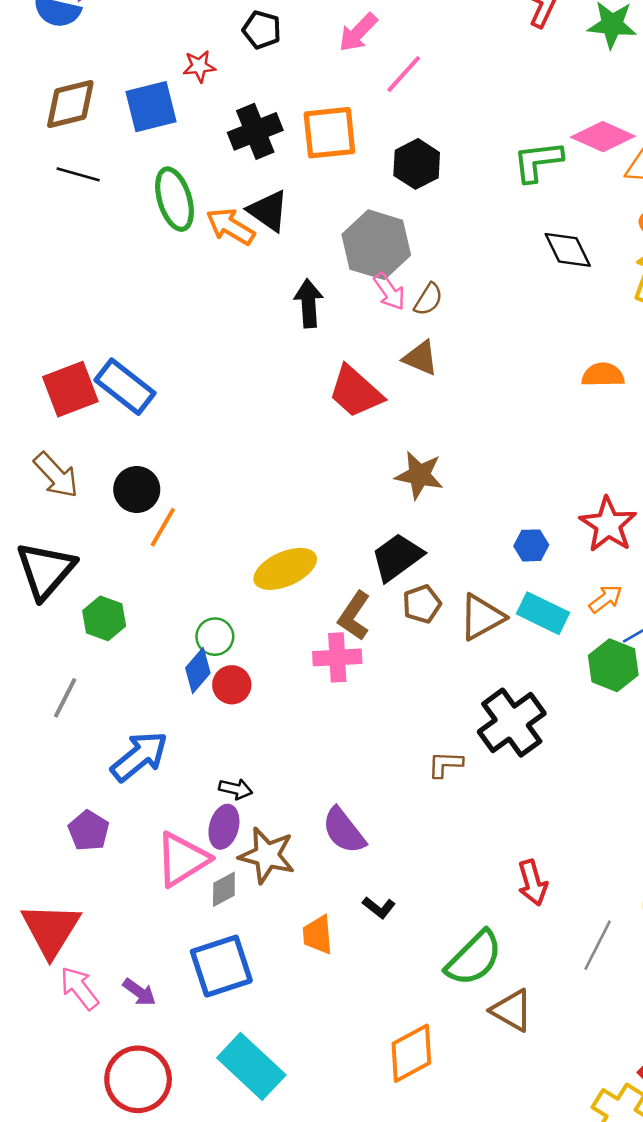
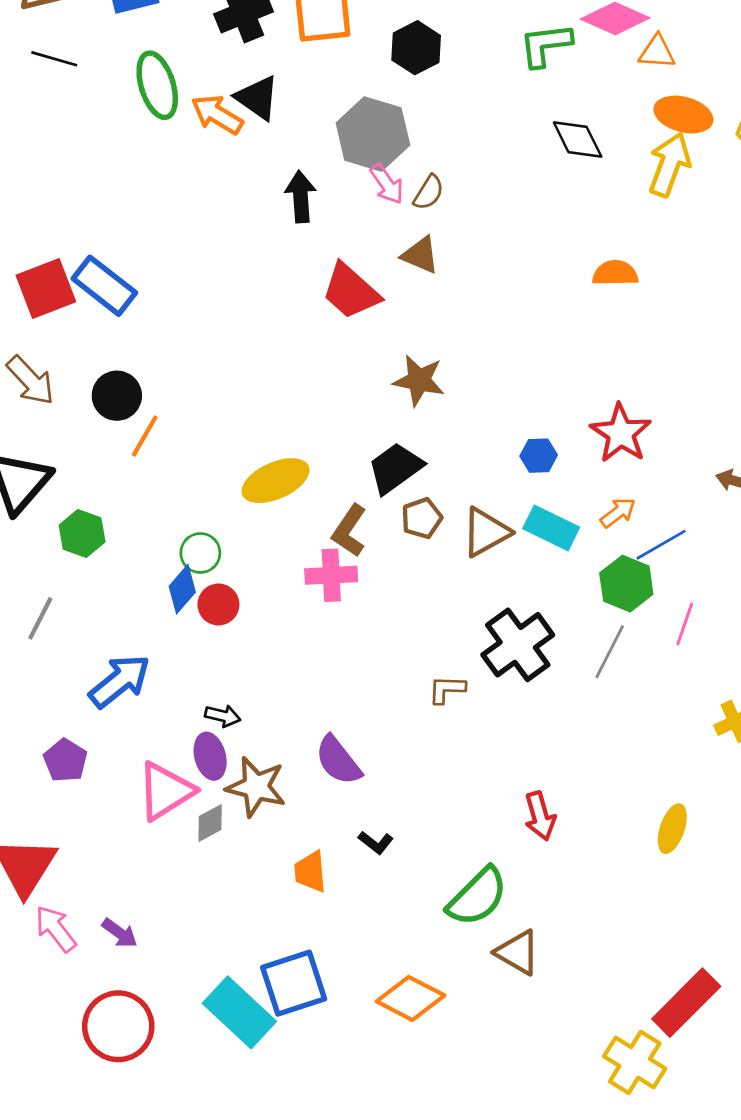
purple ellipse: (224, 827) -> (210, 756), turned -30
gray line: (598, 945) -> (610, 652), moved
blue square: (221, 966) -> (294, 983), moved
orange diamond: (411, 1053) -> (411, 998), turned 56

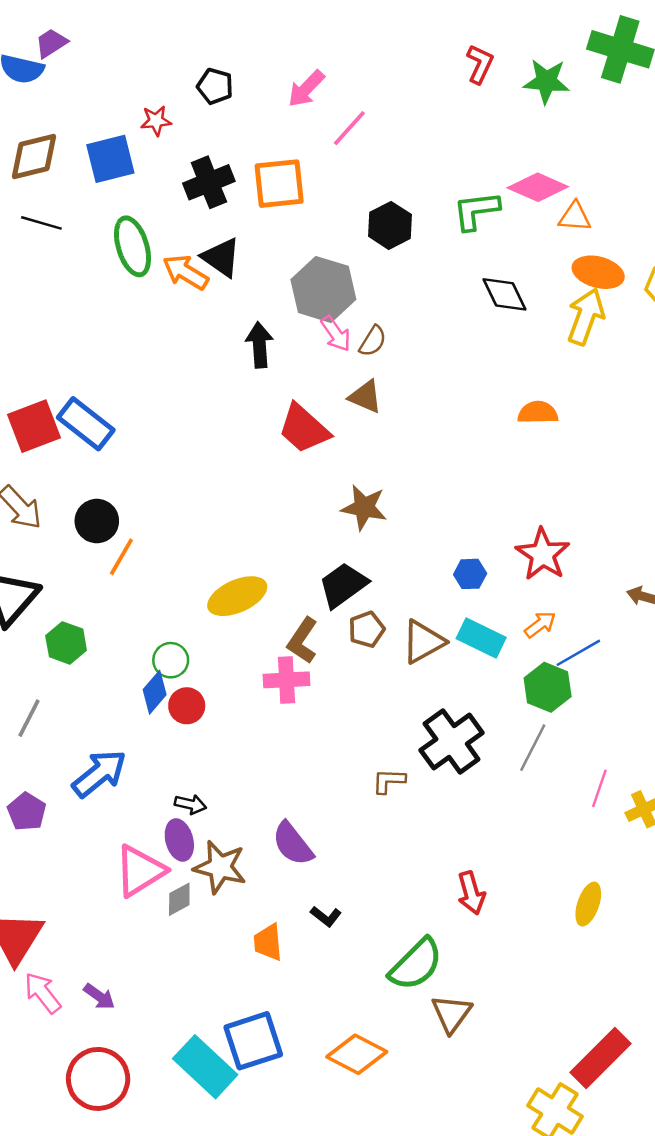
black hexagon: (416, 48) -> (390, 225), moved
pink line: (685, 624) -> (599, 788), moved
purple pentagon: (65, 760) -> (27, 812), moved
brown triangle: (518, 952) -> (452, 1014), turned 36

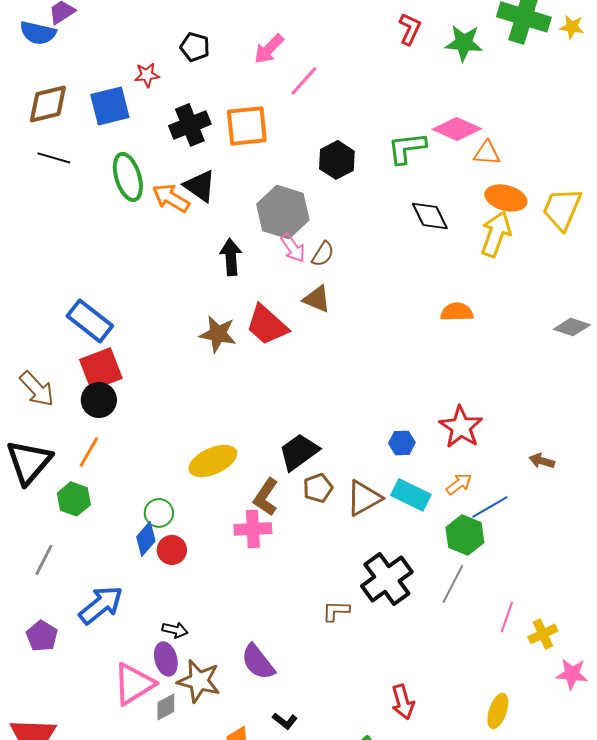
red square: (34, 426) -> (101, 369), moved
brown star: (364, 507) -> (218, 334), moved
orange line: (121, 557) -> (89, 452), moved

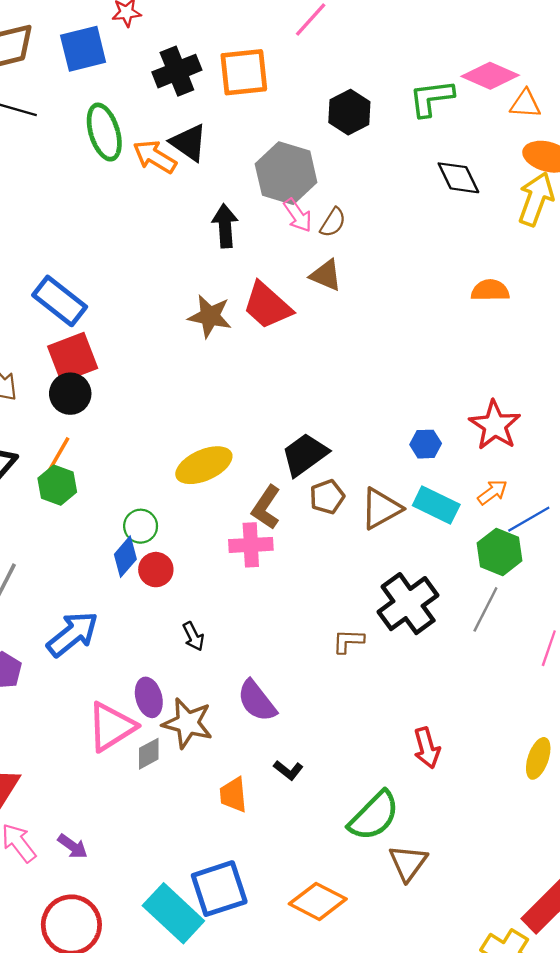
green hexagon: (74, 499) -> (57, 485), moved
black arrow: (175, 630) -> (193, 636), moved, turned 50

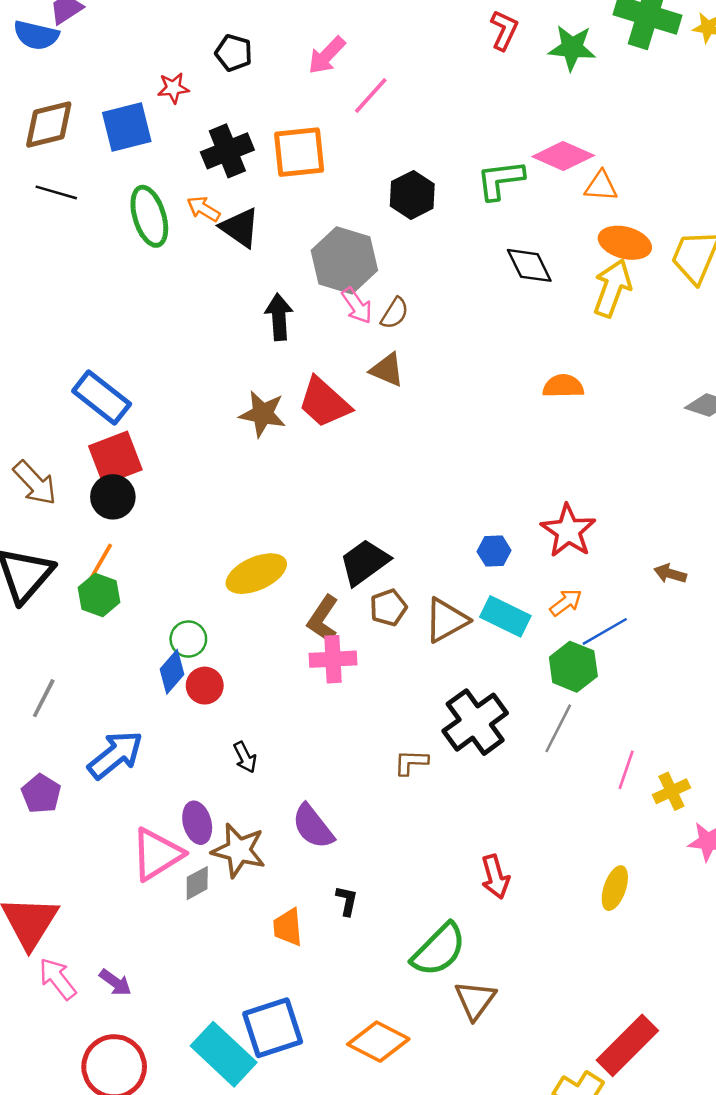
orange arrow: (155, 157) -> (203, 209), moved, size x0.7
pink cross: (251, 545) -> (333, 659), moved
black L-shape: (288, 770) -> (347, 901), turned -116

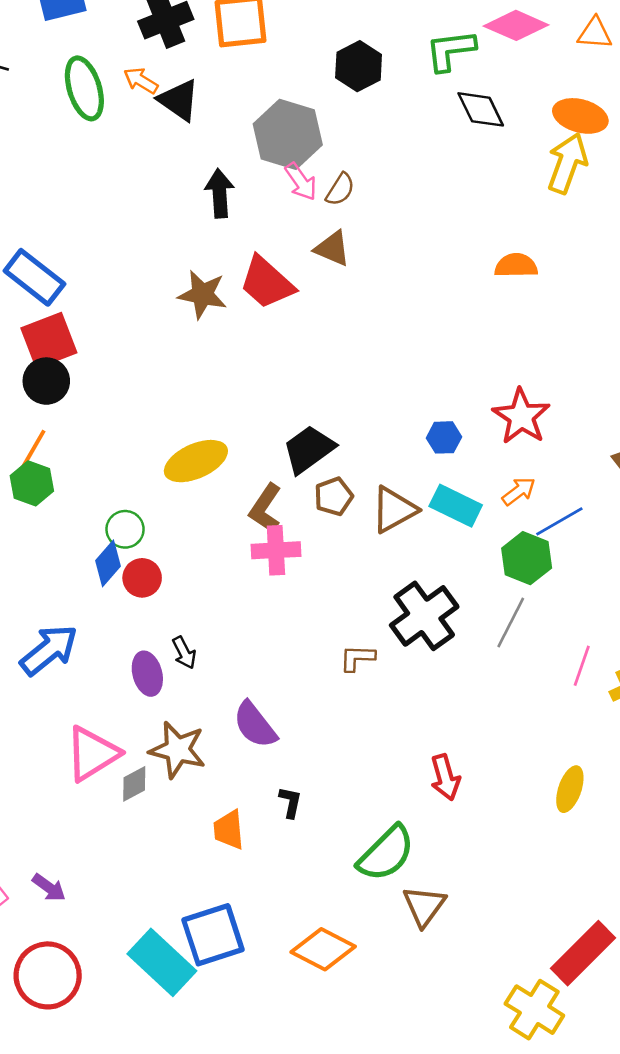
orange triangle: (601, 186) -> (595, 33), moved
black diamond: (529, 265) -> (481, 109), moved
purple ellipse: (197, 823) -> (147, 674), moved

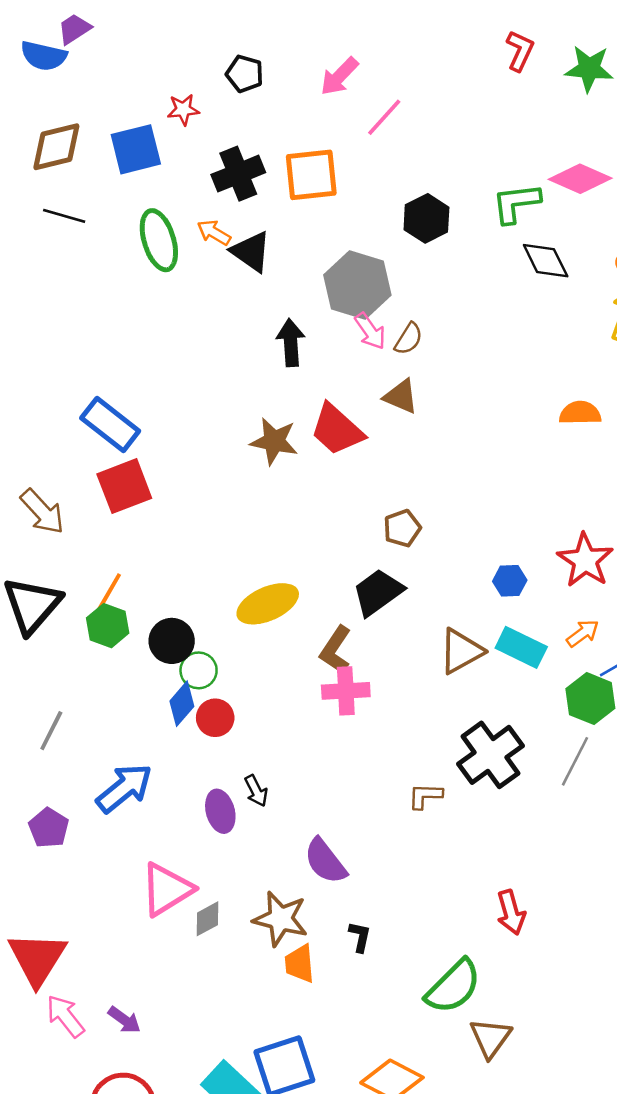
black circle: (46, 381) -> (172, 641), moved
brown pentagon: (334, 496) -> (402, 528), moved
brown star: (178, 750) -> (280, 919), moved

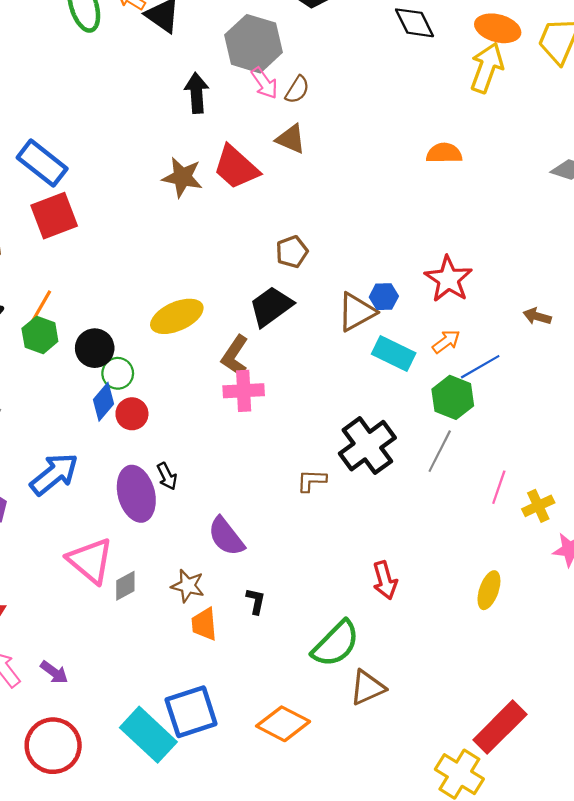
brown triangle: (461, 651) -> (356, 312), moved
purple ellipse: (220, 811) -> (136, 494), size x1.5
pink triangle: (167, 889) -> (90, 561), turned -48
brown star: (280, 919) -> (188, 586), size x0.7
brown triangle: (490, 1038) -> (367, 688), turned 30

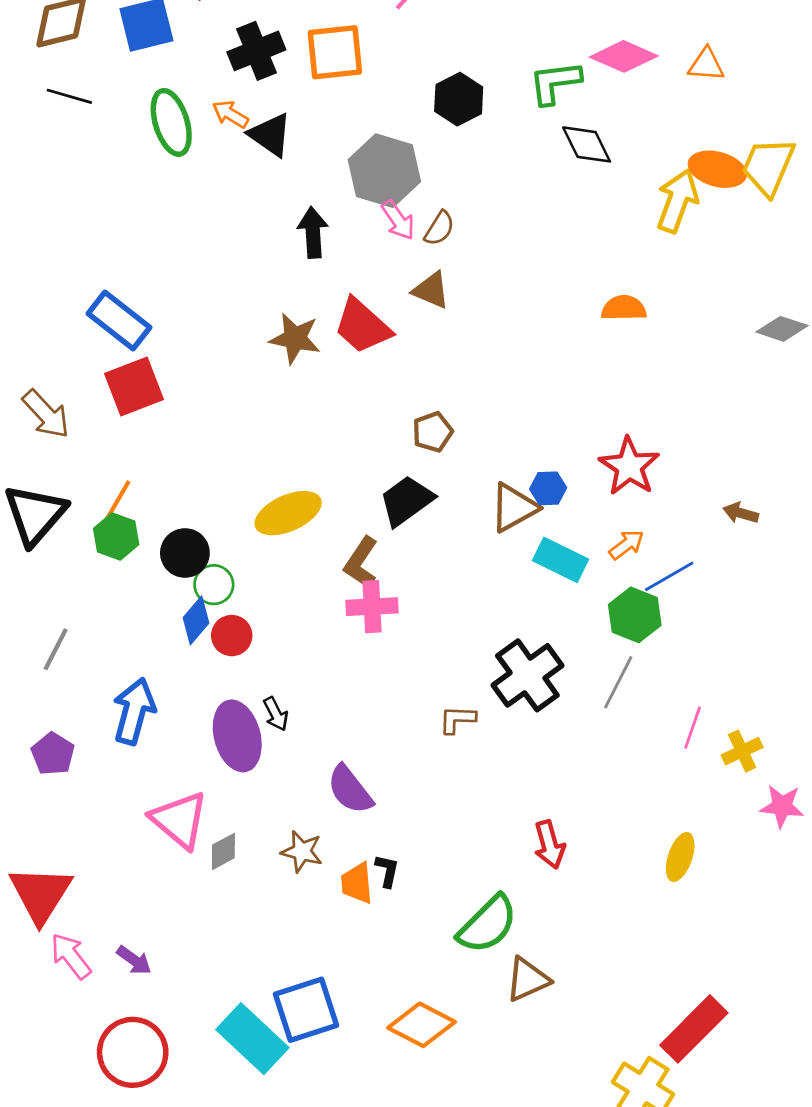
orange ellipse: (498, 28) -> (717, 169), moved
blue arrow: (54, 474) -> (134, 711), turned -36
orange trapezoid: (204, 624) -> (357, 883), moved

